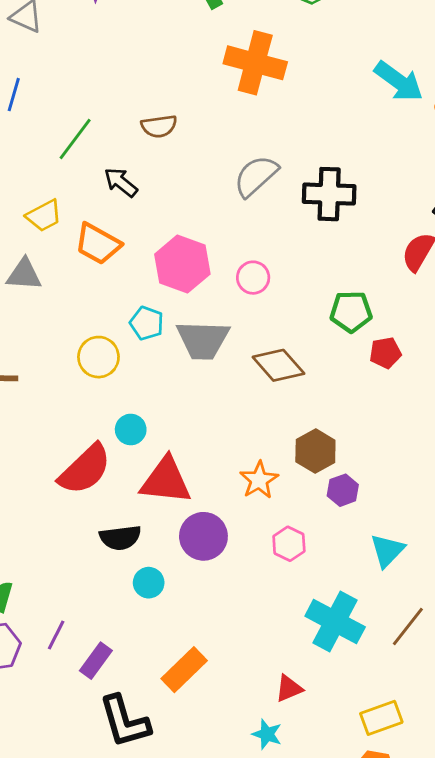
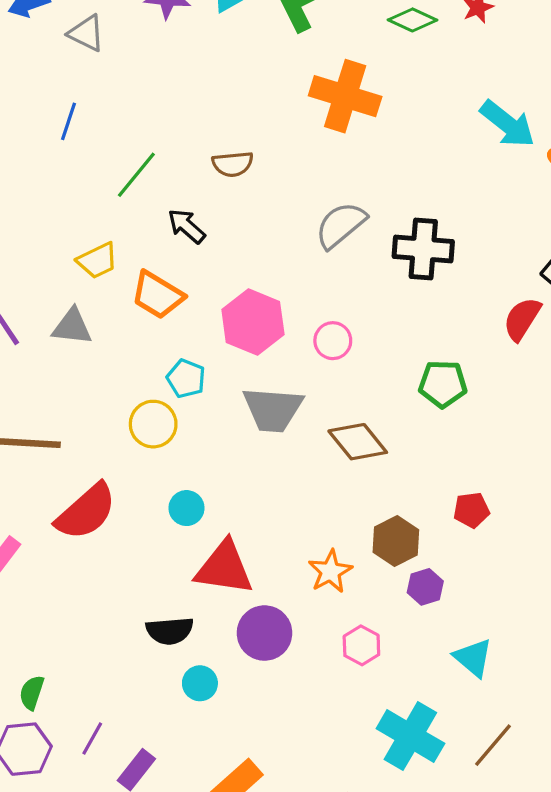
cyan pentagon: (147, 323) -> (186, 379), moved
red pentagon: (385, 353) -> (471, 510), moved
red semicircle: (85, 469) -> (86, 512), moved
cyan triangle: (387, 551) -> (473, 658), turned -36

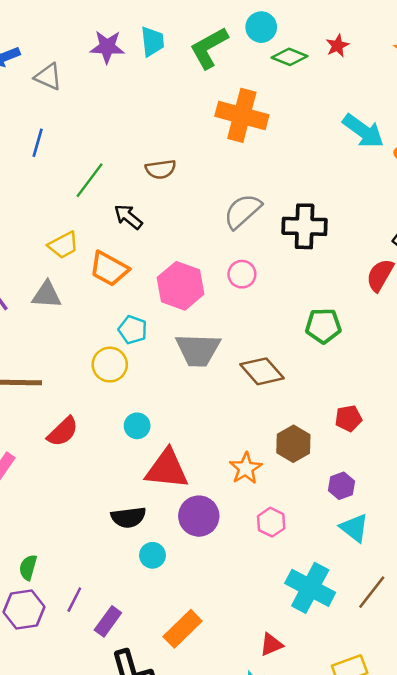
pink circle: (333, 341) -> (242, 274), moved
red semicircle: (86, 512) -> (63, 432), size x0.7
purple hexagon: (425, 587) -> (341, 486), moved

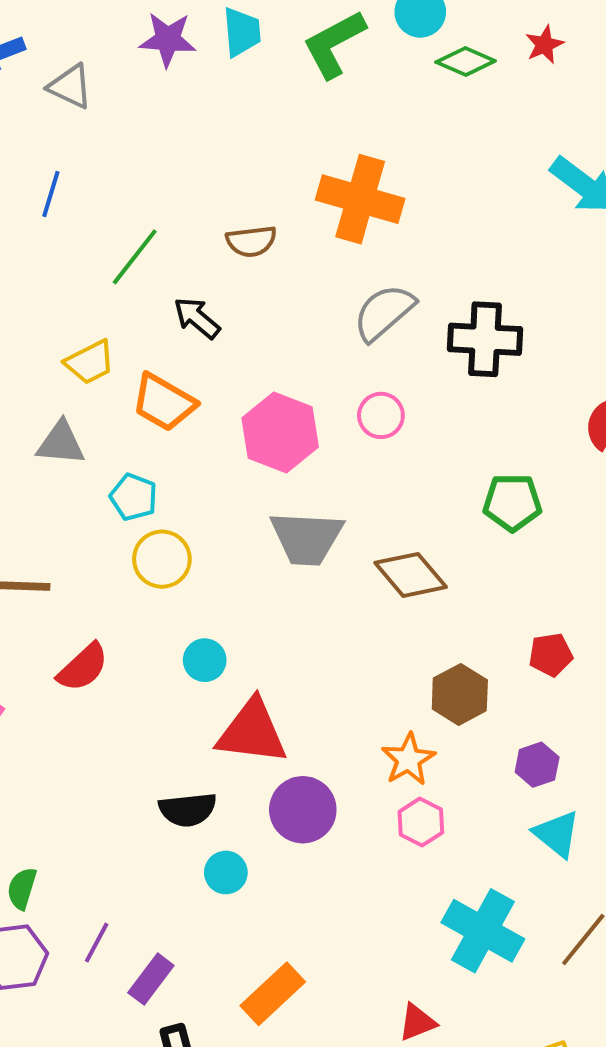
orange cross: (242, 115) -> (360, 199), moved
cyan pentagon: (133, 330) -> (134, 497), moved
orange star: (246, 468) -> (408, 759), moved

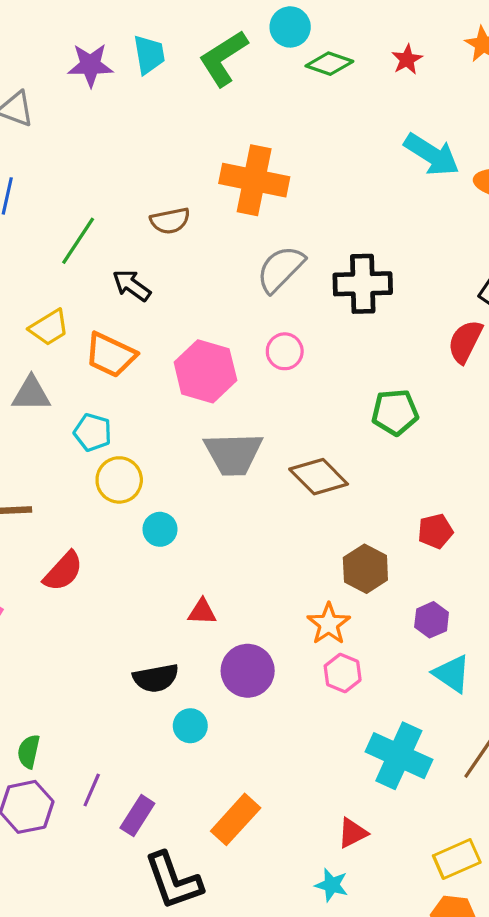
red star: (544, 45) -> (407, 59), moved
cyan circle: (205, 660) -> (160, 529), moved
red triangle: (252, 732) -> (202, 612), size x0.5

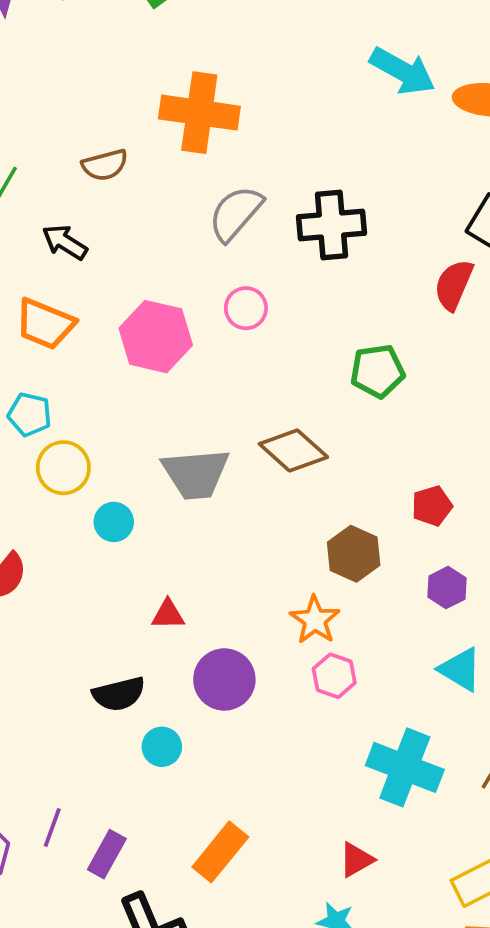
gray trapezoid: (233, 454) -> (196, 474), moved
purple hexagon: (432, 620) -> (447, 588), moved

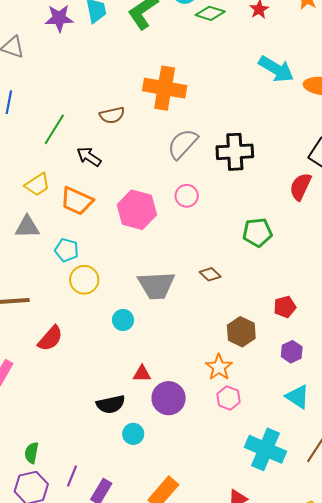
brown diamond: (293, 451) -> (210, 274), size x0.6
cyan circle: (114, 522) -> (123, 320), moved
red triangle: (168, 615) -> (142, 374), moved

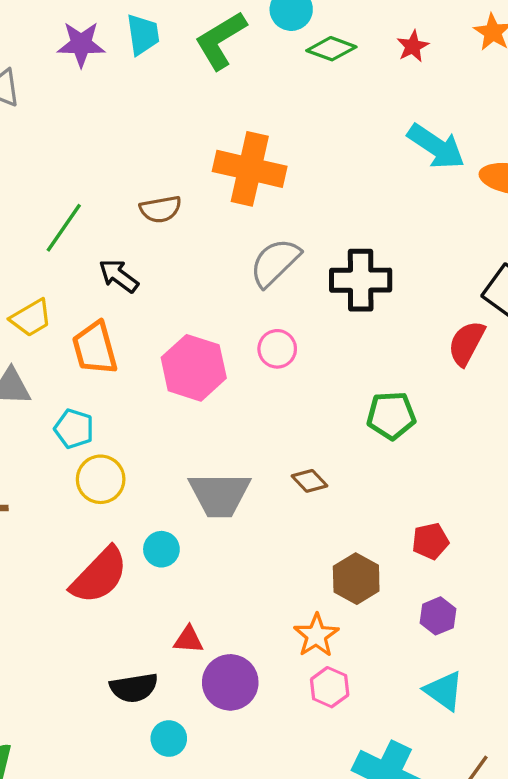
orange trapezoid: (77, 201) -> (95, 348), turned 48
red semicircle: (50, 338) -> (99, 575), moved, size x1.4

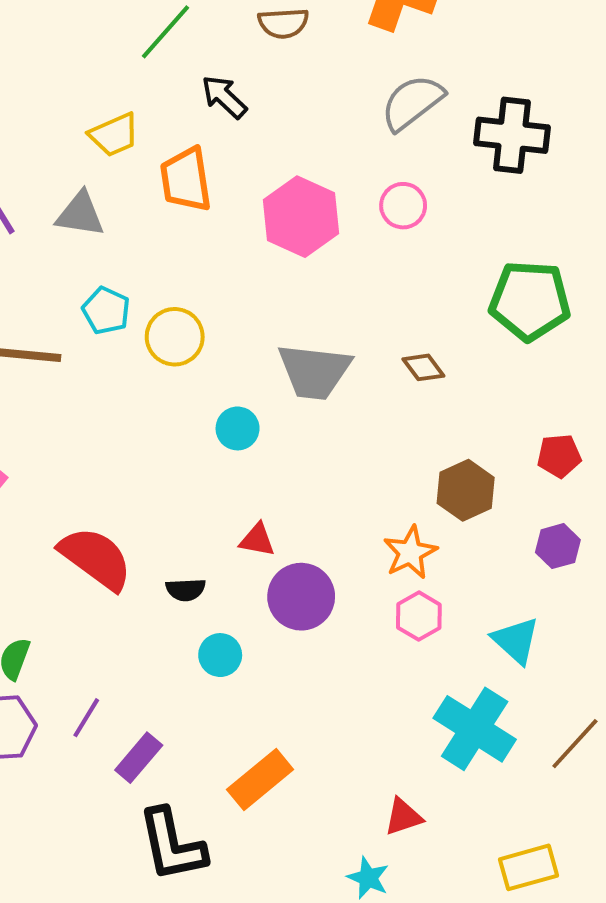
green pentagon: (391, 415) -> (530, 301), size x1.4
cyan pentagon: (74, 429) -> (106, 311), moved
red semicircle: (99, 575) -> (96, 558), moved, turned -104
black semicircle: (134, 688) -> (186, 590), size x0.7
cyan triangle: (444, 691) -> (516, 640), moved

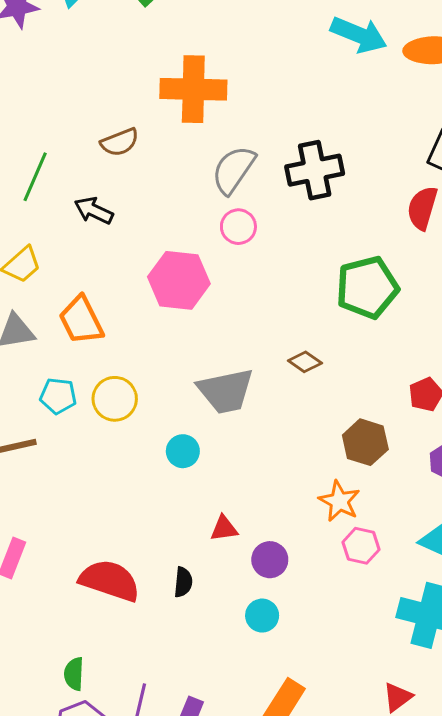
orange trapezoid: (186, 180) -> (81, 320), moved
pink circle: (403, 206) -> (238, 227), moved
black semicircle: (186, 590) -> (183, 582), turned -64
purple circle: (301, 597) -> (270, 560), size x0.7
cyan circle: (220, 655) -> (262, 616), moved

